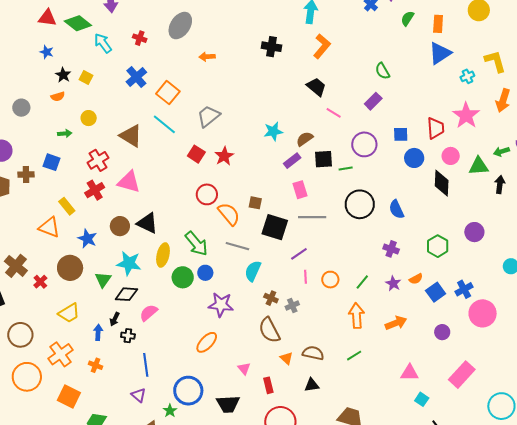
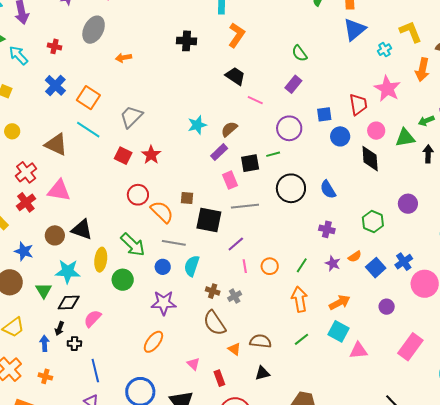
black square: (323, 159) -> (250, 163), moved
blue circle: (205, 273) -> (163, 267), moved
cyan square: (422, 399) -> (338, 331), moved, size x1.5

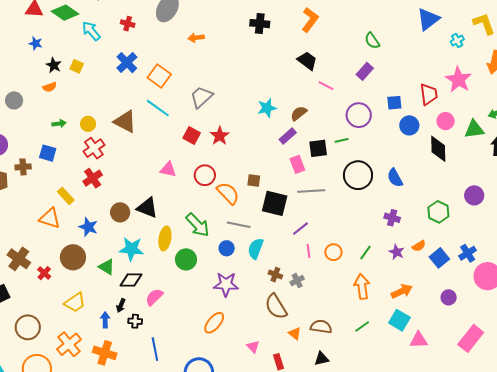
yellow circle: (12, 131) -> (88, 124), moved
pink triangle: (59, 190) -> (168, 170), moved, size x0.7
green triangle: (44, 290) -> (107, 267), turned -30
orange cross: (45, 376) -> (105, 353), size x1.6

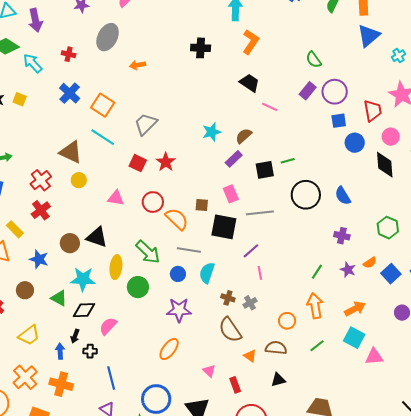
purple circle: (359, 115) -> (335, 92), moved
yellow circle: (88, 124) -> (79, 180), moved
pink rectangle: (297, 164) -> (231, 194), moved
orange circle: (333, 252) -> (287, 321), moved
brown circle: (73, 257) -> (25, 290), size x0.7

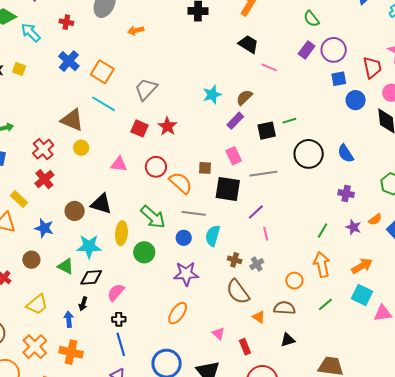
black cross: (90, 351) -> (119, 319), moved

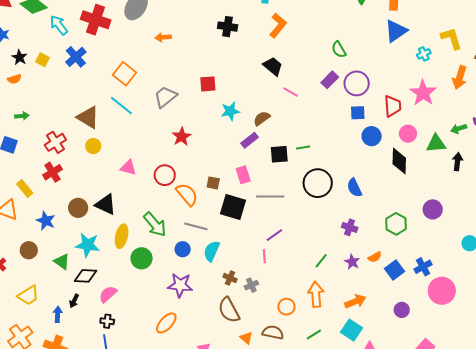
red cross: (66, 22) -> (96, 20), size x2.0
blue cross: (69, 61) -> (76, 57), moved
red square: (139, 128) -> (208, 84), moved, turned -36
purple line: (256, 212) -> (274, 235), moved

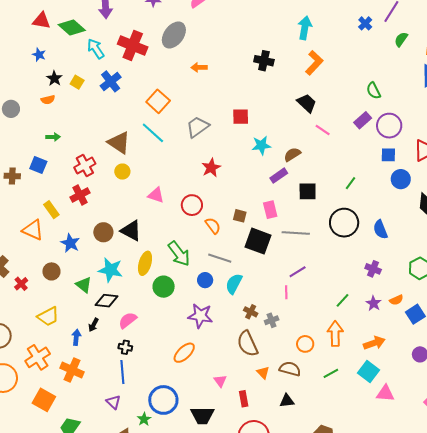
green line: (303, 148) -> (350, 183), moved, turned -48
orange semicircle: (187, 194) -> (213, 226), size x0.7

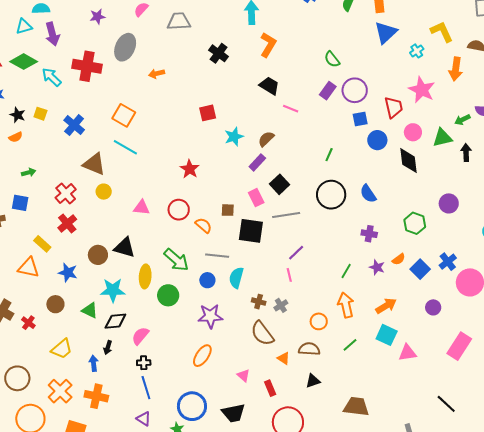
black cross: (264, 61) -> (219, 53), turned 36
blue cross: (111, 81) -> (74, 125), moved
gray trapezoid: (197, 127) -> (179, 21), moved, turned 45
black square: (308, 191) -> (280, 184), moved, turned -30

